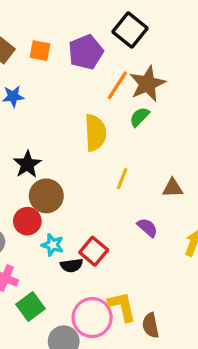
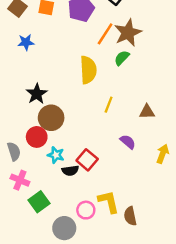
pink circle: (92, 318) -> (86, 210), size x0.6

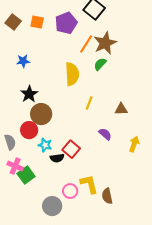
blue star: (26, 42) -> (23, 61), moved
green square: (39, 202) -> (26, 175), moved

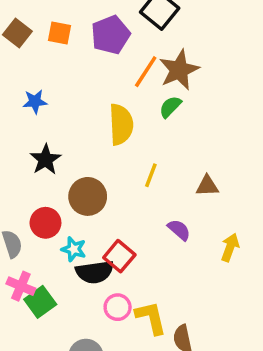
brown circle: (41, 114) -> (88, 196), moved
black semicircle: (57, 158) -> (95, 272), size x1.5
pink circle: (70, 191) -> (118, 307), moved

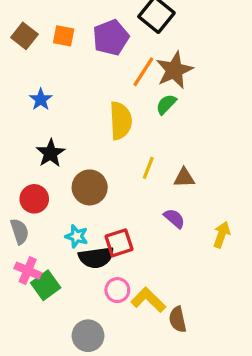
blue star: (35, 102) -> (41, 99), turned -30
brown triangle: (207, 186) -> (184, 178), moved
red circle: (45, 223) -> (34, 199), moved
red square: (119, 256) -> (119, 243), turned 32
yellow L-shape: (151, 318) -> (148, 300), turned -32

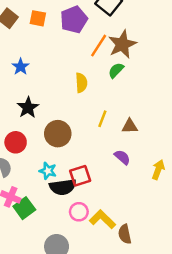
yellow semicircle: (121, 121) -> (81, 83), size x0.7

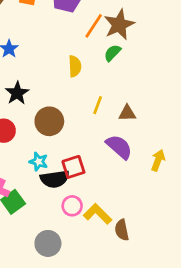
purple semicircle: (122, 157) -> (119, 147), size x1.5

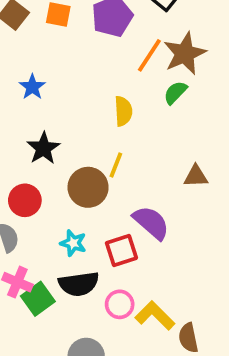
yellow line: (98, 105) -> (116, 165), moved
purple semicircle: (119, 147) -> (151, 223), moved
black semicircle: (55, 179) -> (79, 284), moved

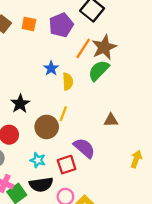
blue star: (32, 87) -> (51, 68), moved
green semicircle: (175, 93) -> (99, 71), size x1.5

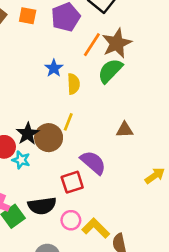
black star: (20, 104) -> (28, 134), moved
yellow arrow: (136, 159) -> (155, 176), turned 35
cyan star: (38, 160) -> (21, 160), moved

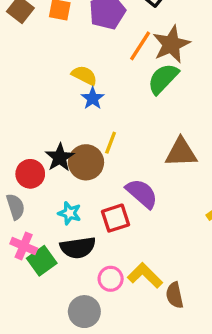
blue star: (54, 68) -> (93, 98), moved
yellow semicircle: (73, 84) -> (84, 75), moved, turned -60
brown triangle: (125, 130) -> (181, 152), size x1.5
cyan star: (21, 160) -> (70, 213), moved
pink circle: (71, 220) -> (111, 279), moved

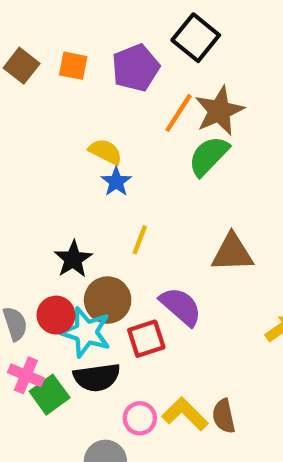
brown circle: (86, 162) -> (108, 300), moved
red circle: (30, 174) -> (56, 315), moved
cyan star: (70, 213) -> (86, 332), size x1.6
brown semicircle: (175, 295) -> (224, 416), moved

